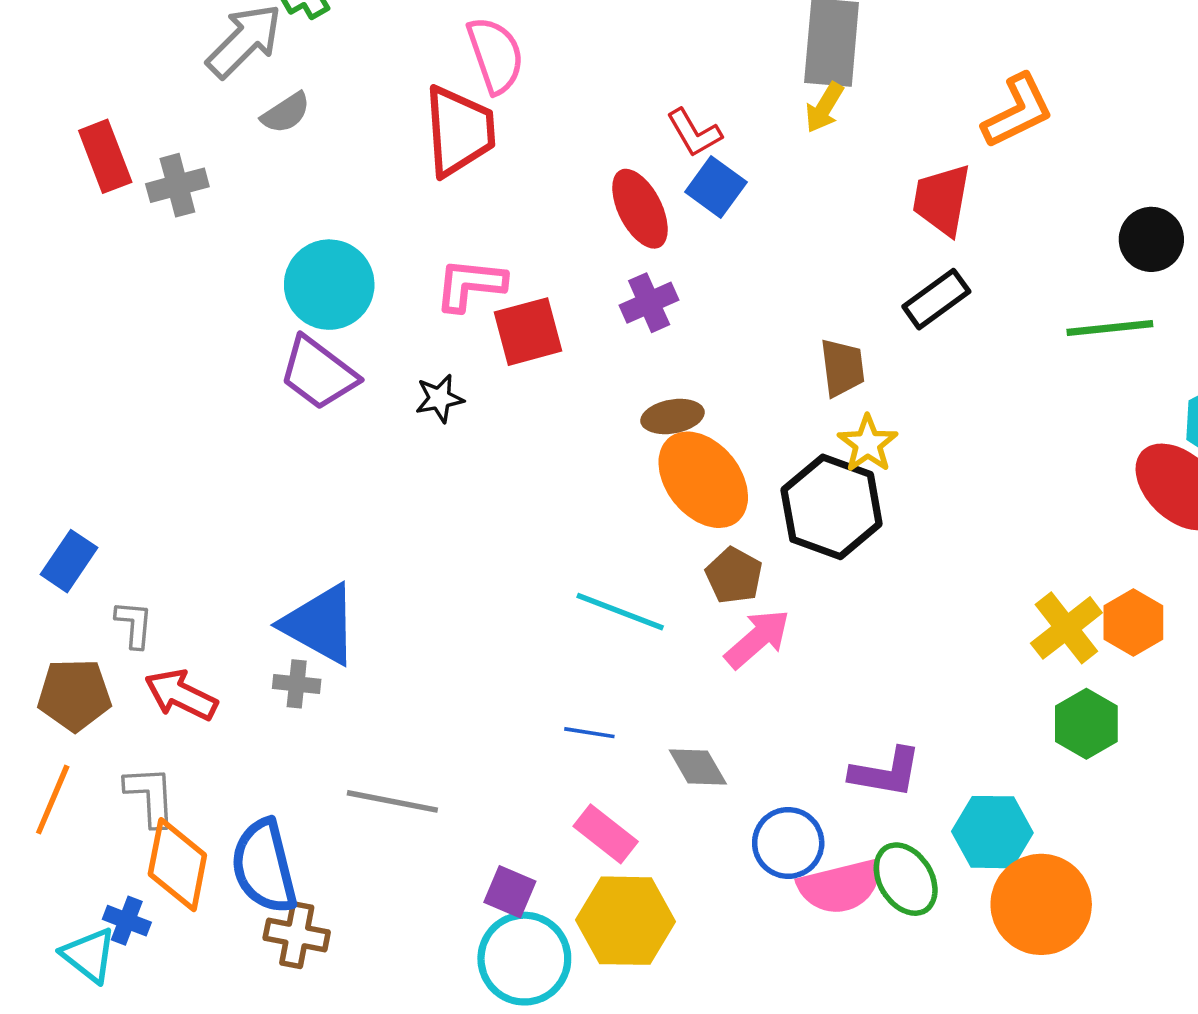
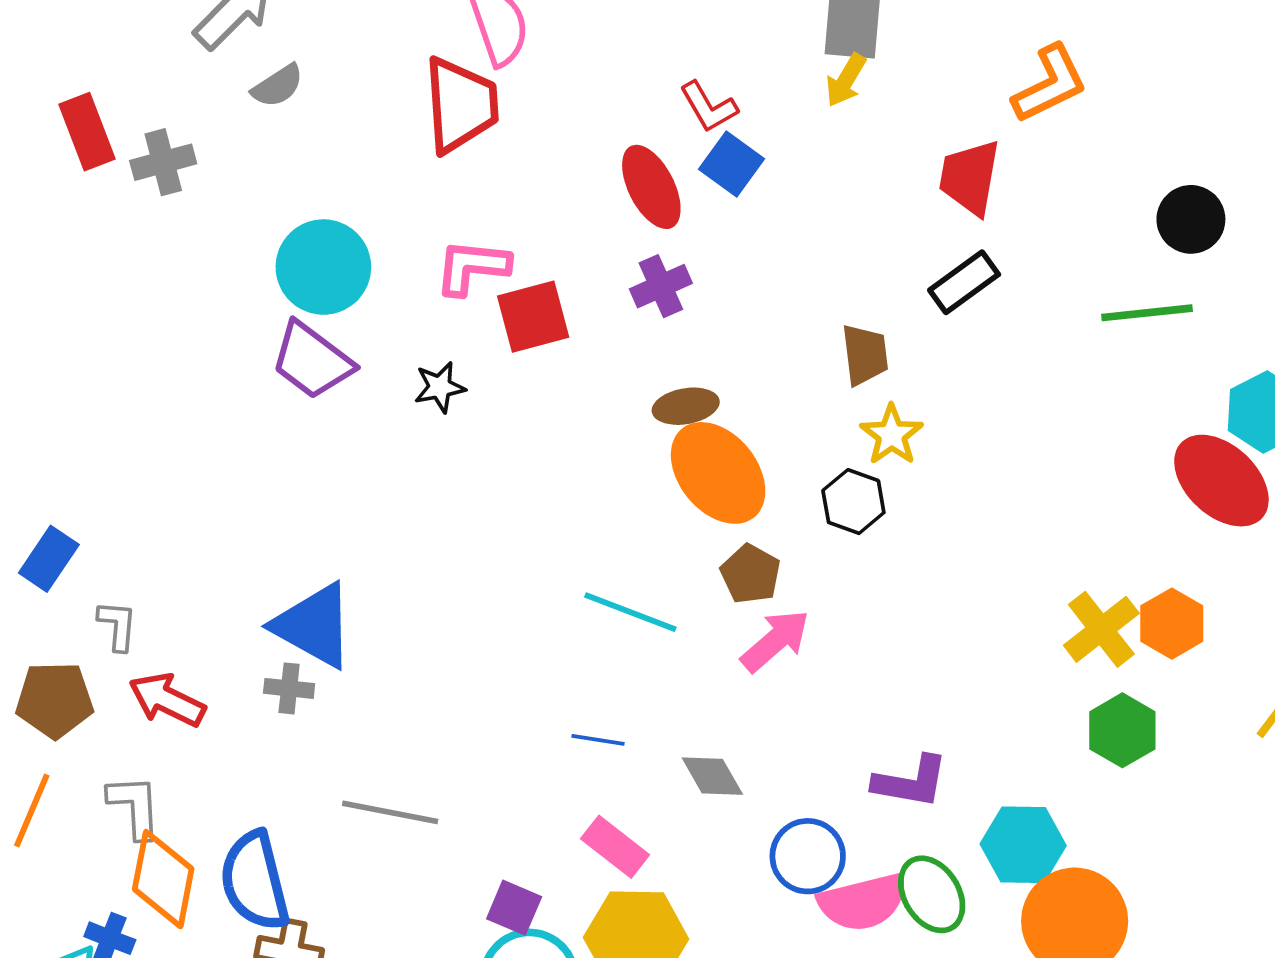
black hexagon: (832, 507) -> (853, 502), size x0.6

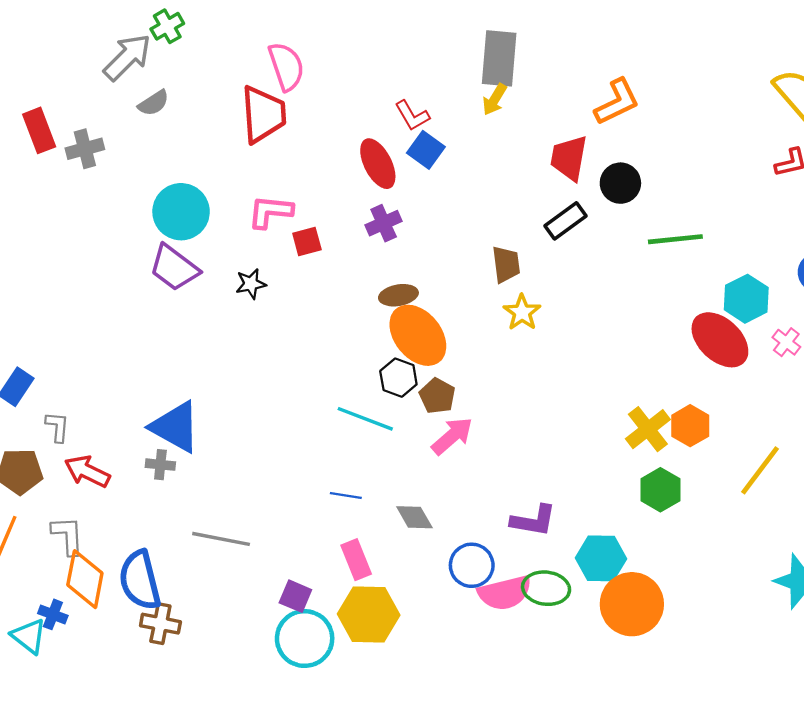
black circle: (1191, 219) -> (620, 183), moved
red square: (533, 317) -> (307, 241), size x0.7
black hexagon: (853, 502) -> (398, 378), moved
pink rectangle: (615, 847) -> (356, 560), turned 30
green ellipse: (932, 894) -> (546, 588), turned -51

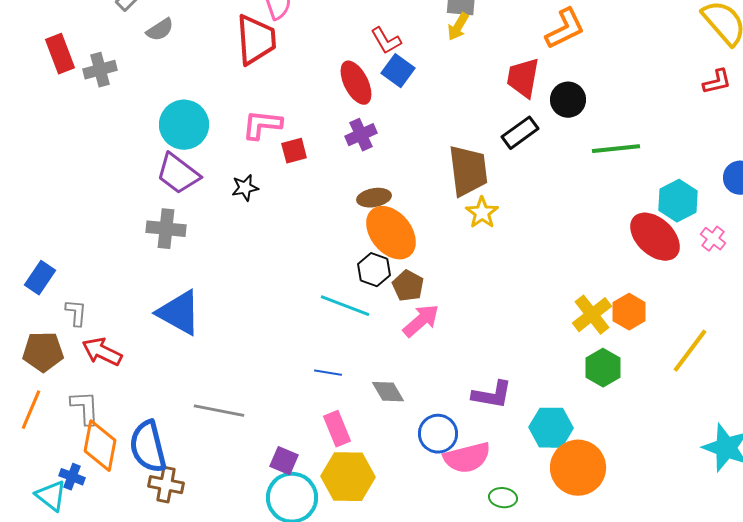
brown trapezoid: (506, 264) -> (468, 171), size x1.6
gray cross: (160, 465) -> (166, 229), moved, size x1.5
green ellipse: (546, 588) -> (503, 498), moved, size x0.7

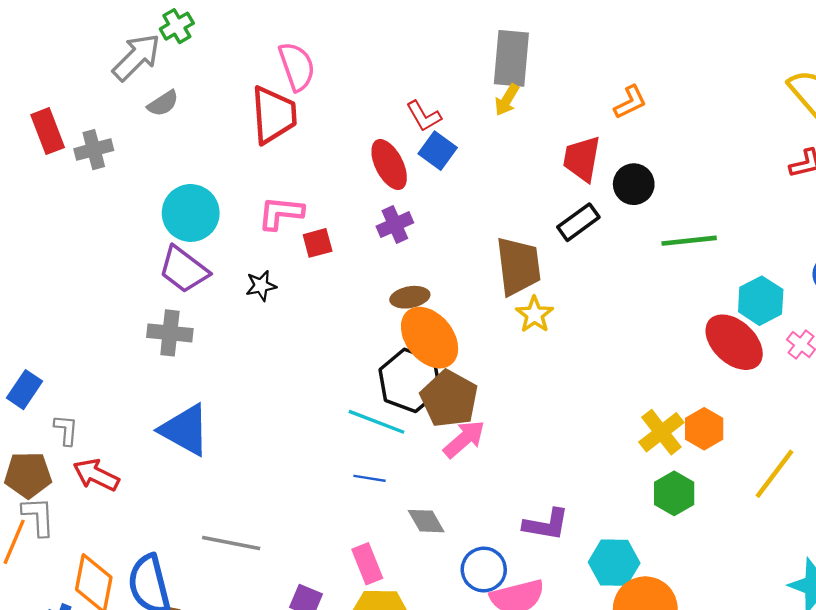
orange L-shape: (565, 29) -> (630, 102), size x0.7
black hexagon: (374, 270) -> (410, 380), size x1.6
brown pentagon: (408, 286) -> (449, 399), size x1.6
blue line: (328, 373) -> (370, 478), moved
gray L-shape: (85, 408) -> (38, 516), moved

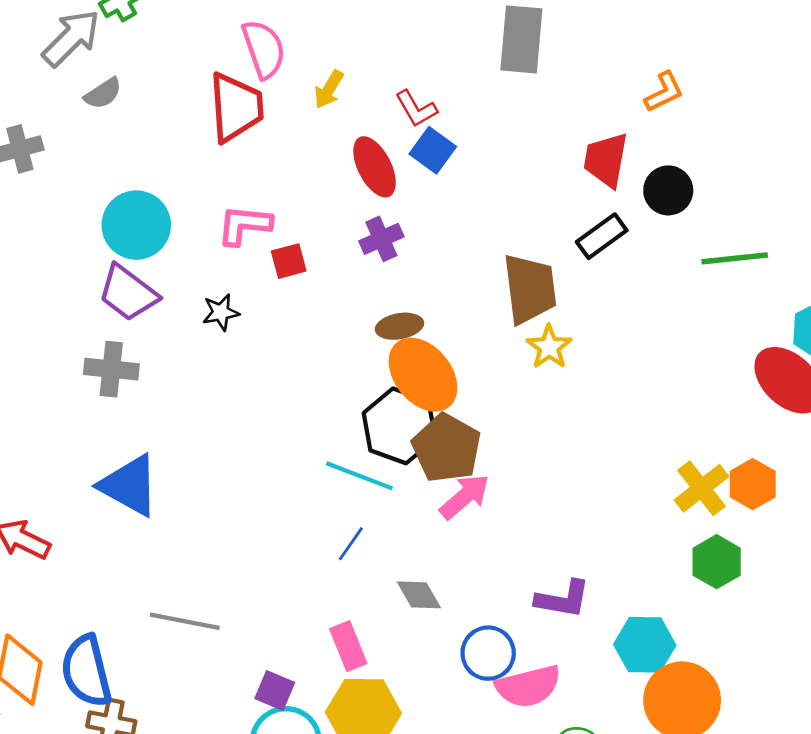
yellow arrow: (507, 100) -> (329, 89), moved
blue line: (370, 478) -> (351, 544), turned -64

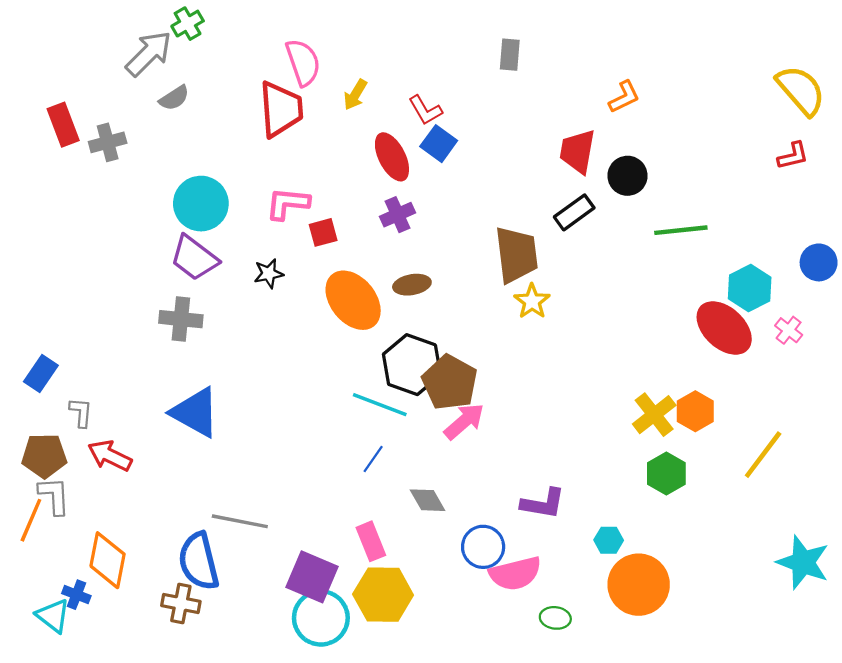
gray rectangle: (521, 39) -> (510, 55), size x0.6
orange ellipse: (423, 375) -> (353, 300), moved
cyan hexagon: (645, 645) -> (609, 540), size x0.6
blue semicircle: (86, 671) -> (199, 561), moved
purple square: (275, 691) -> (312, 577), size x1.6

